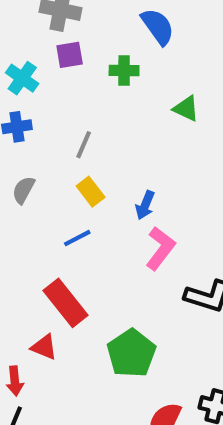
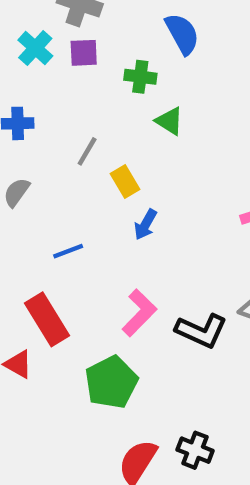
cyan cross: (22, 78) -> (35, 48), moved
green triangle: (186, 109) -> (170, 121), moved
yellow rectangle: (91, 192) -> (125, 181), moved
pink L-shape: (160, 248) -> (139, 313), moved

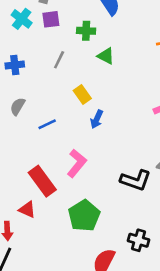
gray line: (87, 151) -> (59, 60), moved
blue line: (68, 251) -> (47, 124), moved
pink L-shape: (139, 313) -> (77, 163), moved
black cross: (195, 450) -> (139, 240), moved

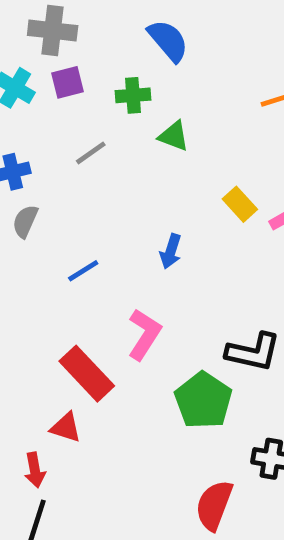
gray line: (59, 60) -> (91, 153), turned 36
yellow rectangle: (82, 94) -> (240, 204), moved
gray semicircle: (18, 106) -> (25, 221), moved
green pentagon: (84, 216) -> (203, 400), moved

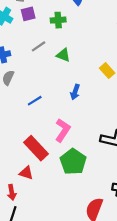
green triangle: (174, 136) -> (63, 55), moved
green pentagon: (203, 400) -> (73, 162), moved

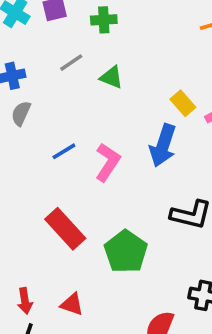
blue arrow: (75, 92) -> (163, 146), moved, size x1.6
pink L-shape: (63, 130) -> (108, 162), moved
red triangle: (26, 173) -> (72, 304), moved

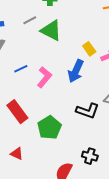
green triangle: (111, 77) -> (51, 31), size x1.6

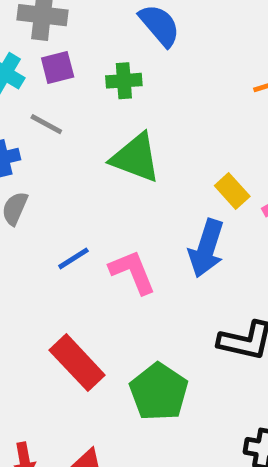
gray line: (30, 20) -> (46, 124), moved, turned 64
pink L-shape: (44, 77) -> (132, 272), turned -55

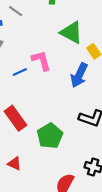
green triangle: (136, 158) -> (71, 32), moved
pink L-shape: (132, 272) -> (41, 61), moved

